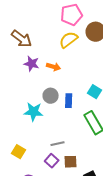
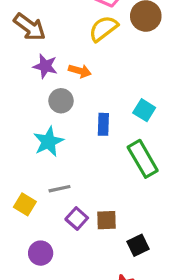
gray circle: (51, 96) -> (61, 101), moved
cyan star: (34, 112) -> (48, 142), turned -30
gray line: (58, 144) -> (59, 189), moved

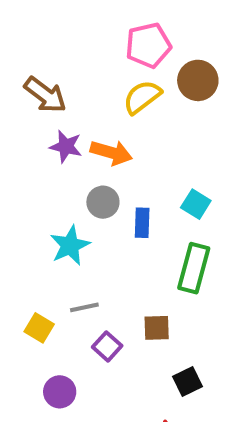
orange arrow: (80, 71) -> (111, 153), size x1.4
gray circle: (61, 101) -> (103, 202), moved
green rectangle: (143, 159) -> (194, 268), turned 45
brown square: (107, 220) -> (157, 328), moved

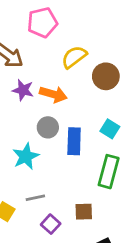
pink pentagon: (148, 45) -> (42, 22), moved
brown circle: (198, 80) -> (106, 76), moved
blue rectangle: (142, 223) -> (74, 141), size x1.4

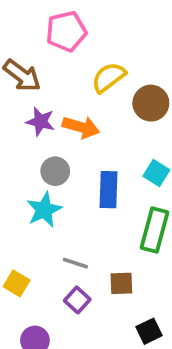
gray circle: (48, 127) -> (55, 171), moved
gray line: (35, 198) -> (75, 263), moved, turned 30

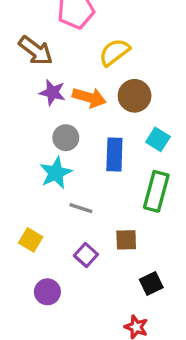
brown circle: (151, 103) -> (135, 96), moved
gray line: (75, 263) -> (81, 208), moved

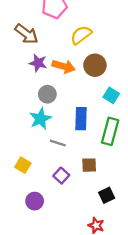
blue rectangle: (114, 154) -> (81, 119), moved

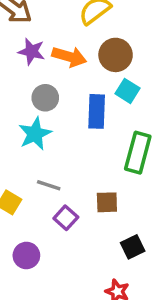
cyan square: (111, 95) -> (128, 91), moved
blue rectangle: (81, 119) -> (97, 111), moved
gray line: (58, 143) -> (49, 185), moved

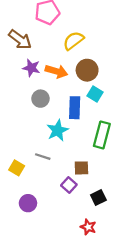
cyan star: (35, 134) -> (58, 130), moved
purple square: (66, 218) -> (69, 185), moved

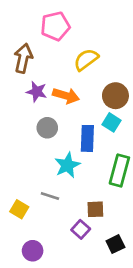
brown arrow: (20, 39) -> (23, 58), turned -115
brown circle: (87, 70) -> (115, 96), moved

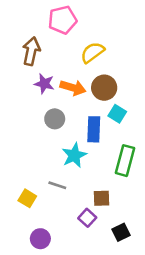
brown circle: (115, 96) -> (104, 88), moved

